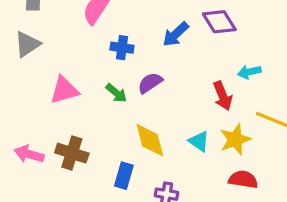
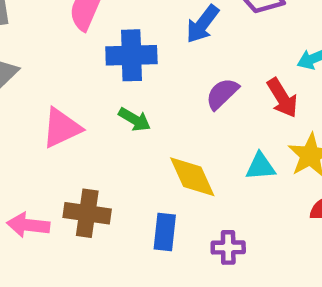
blue cross: (122, 48) -> (131, 55), size x1.5
purple semicircle: (150, 83) -> (222, 94), moved
cyan triangle: (199, 141) -> (260, 166), turned -30

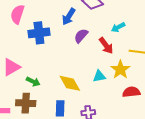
purple semicircle: (222, 94) -> (81, 36), moved
green arrow: (135, 119) -> (33, 82), moved

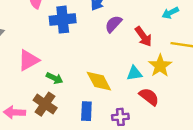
cyan arrow: (118, 27) -> (170, 13), moved
red semicircle: (131, 92) -> (149, 97), moved, turned 42
brown cross: (26, 103) -> (45, 104), turned 30

